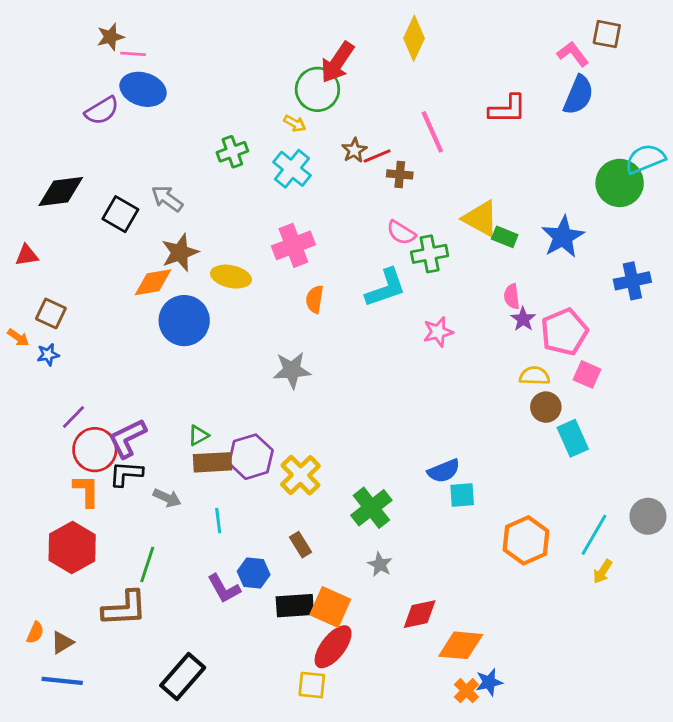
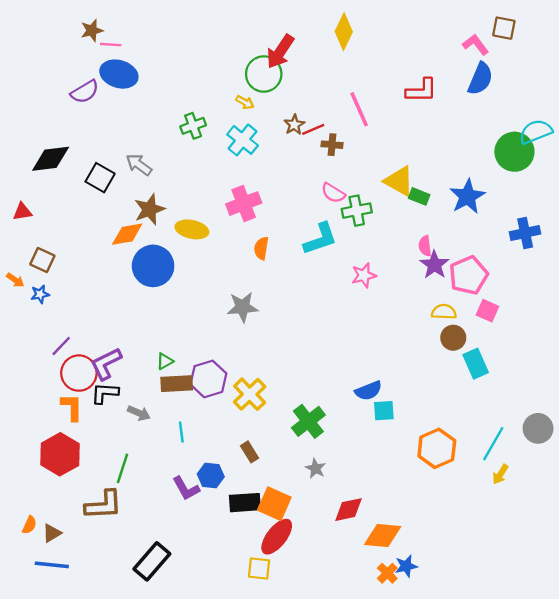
purple star: (523, 319) -> (434, 265), size x1.4

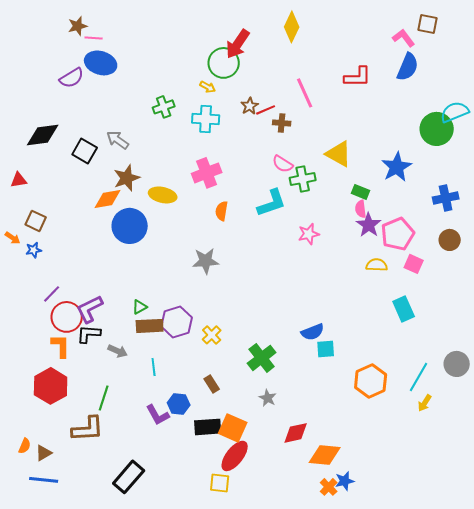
cyan cross: (243, 140) -> (206, 119), turned -36
green rectangle: (419, 196) -> (361, 192), moved
brown circle: (453, 338) -> (450, 240), moved
yellow cross: (250, 394) -> (212, 335), size x0.7

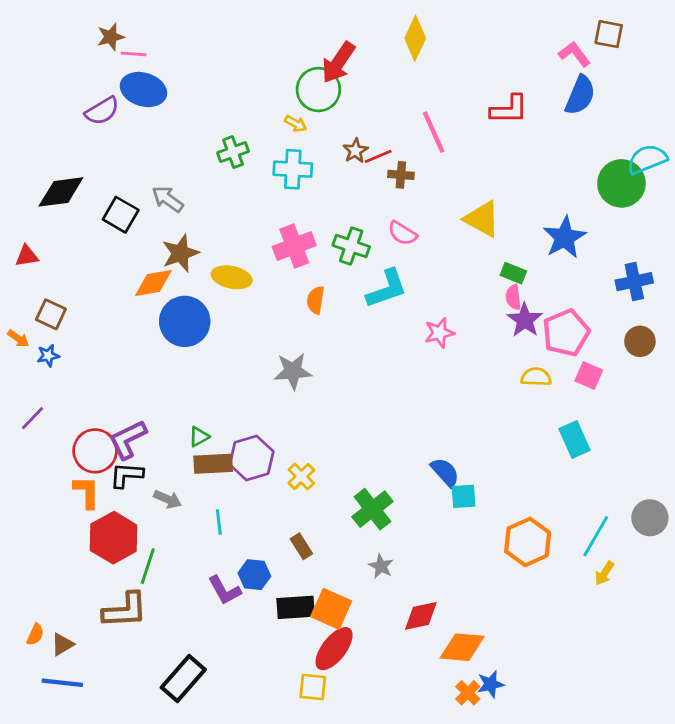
green cross: (303, 179) -> (351, 246), moved, turned 30
purple line: (52, 294) -> (32, 418), moved
blue semicircle: (313, 332) -> (445, 472), turned -110
red hexagon: (51, 386) -> (114, 538), moved

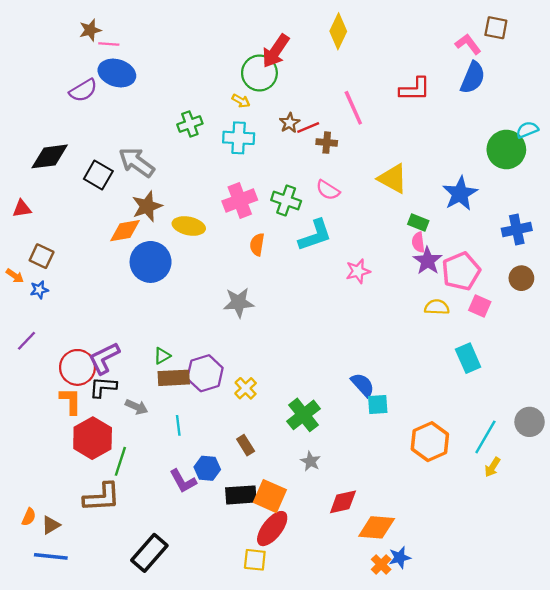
cyan semicircle: (647, 159) -> (527, 130), size x0.7
gray arrow: (168, 199) -> (137, 162), size x1.4

